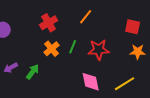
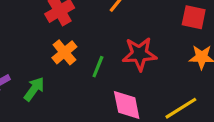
green line: (73, 47) -> (98, 67), moved

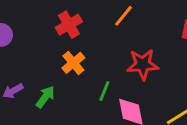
green line: (98, 67) -> (104, 91), moved

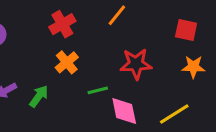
green line: (104, 91) -> (98, 90), turned 54

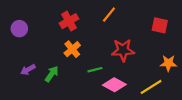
orange star: (193, 67) -> (168, 63), moved
pink diamond: (124, 111) -> (114, 85), turned -50

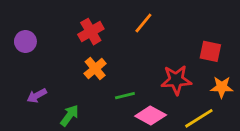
red square: (160, 25) -> (210, 51), moved
red star: (123, 50) -> (176, 80), moved
green arrow: (52, 74) -> (69, 115), moved

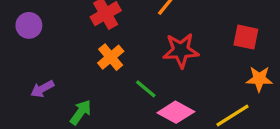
red star: (176, 80) -> (181, 50), moved
green line: (125, 96) -> (146, 89), turned 54

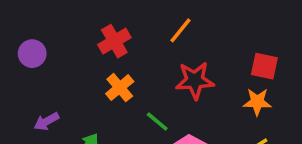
orange star: (259, 79) -> (257, 102), moved

